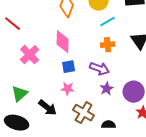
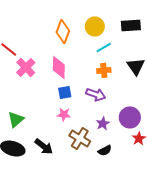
pink cross: (30, 55) -> (26, 67), moved
purple star: (107, 89) -> (103, 123), moved
black arrow: (48, 108) -> (44, 146), moved
black semicircle: (109, 125) -> (105, 150), turned 152

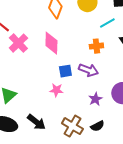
cyan line: (104, 47) -> (107, 23), moved
blue square: (65, 92) -> (65, 71), moved
brown cross: (80, 138) -> (72, 126), moved

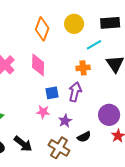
purple arrow: (88, 70) -> (75, 92), turned -96
purple star: (95, 99) -> (65, 121), moved
black semicircle: (97, 126) -> (84, 137), moved

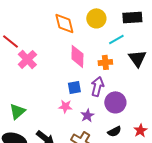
orange diamond: (42, 29) -> (64, 23), turned -35
pink diamond: (38, 65) -> (77, 56), moved
purple circle: (109, 115) -> (115, 102), moved
black semicircle: (84, 137) -> (114, 131), moved

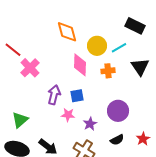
black rectangle: (132, 17) -> (135, 26), turned 30
yellow circle: (96, 18) -> (97, 46), moved
purple arrow: (97, 86) -> (54, 95), moved

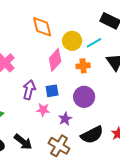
pink diamond: (80, 65) -> (55, 60), turned 40
purple circle: (118, 111) -> (84, 97), moved
black semicircle: (117, 140) -> (92, 135), size x1.6

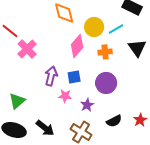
black semicircle: (92, 135) -> (114, 121), size x0.7

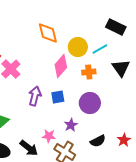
pink star: (65, 96) -> (49, 136), moved

